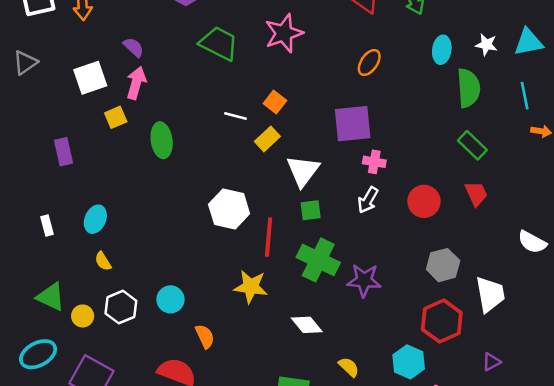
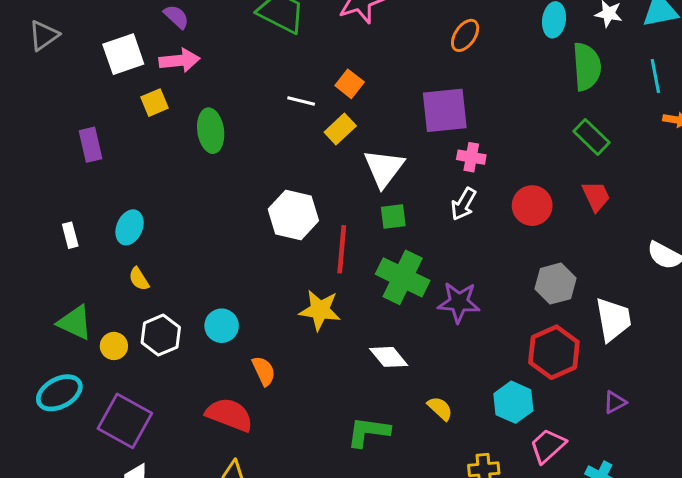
pink arrow: (136, 83) -> (179, 60), turned 68

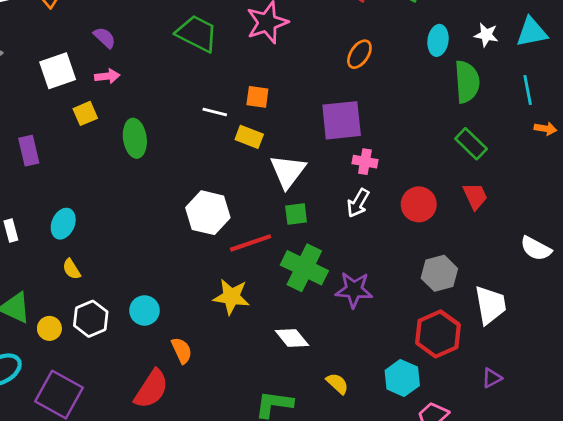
pink arrow: (179, 60) -> (107, 76), size x0.7
orange square: (350, 84) -> (257, 97), turned -30
yellow rectangle: (340, 129) -> (249, 137), turned 64
red line: (342, 249) -> (251, 243), turned 66
red semicircle: (229, 415) -> (151, 389), turned 102

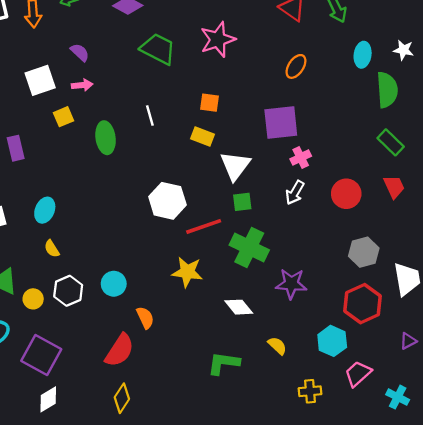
white line: (215, 112) -> (150, 115), moved, turned 60
pink cross: (365, 162) -> (301, 158), turned -36
purple star: (354, 290) -> (291, 284), moved

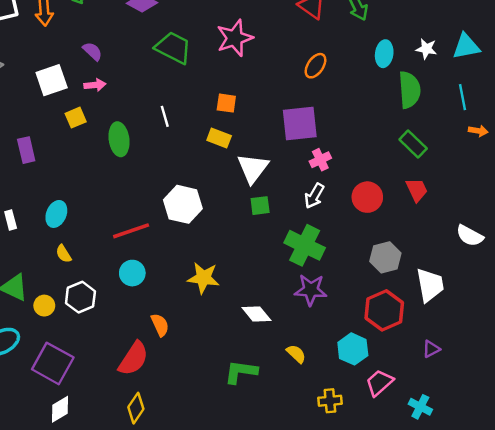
red line: (204, 226) -> (131, 231), moved
green cross: (249, 248) -> (305, 245), moved
cyan circle: (114, 284) -> (132, 273), moved

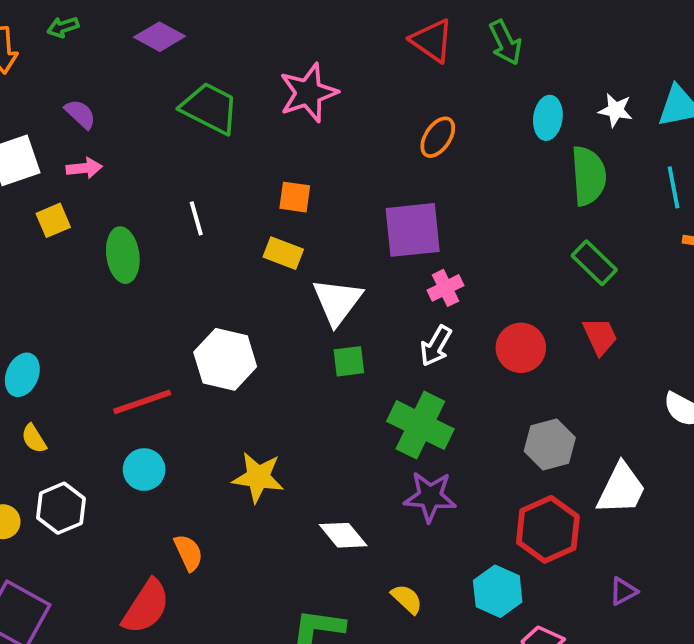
white trapezoid: (430, 285) -> (621, 489), turned 36

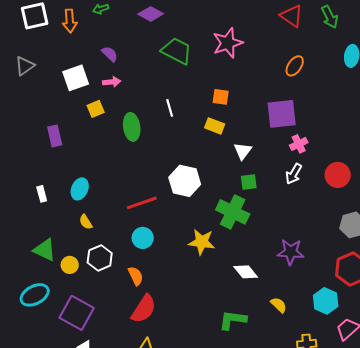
white triangle: (337, 301) -> (243, 151), size x0.7
green cross: (420, 425) -> (233, 212), moved
orange semicircle: (189, 553) -> (136, 276), moved

